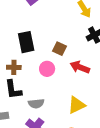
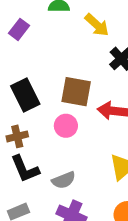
brown square: (60, 49) -> (76, 92), size x1.5

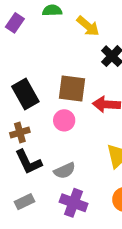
purple rectangle: (19, 29) -> (15, 23), moved

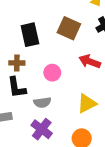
brown square: (72, 89) -> (69, 28), moved
pink circle: (64, 120) -> (52, 73), moved

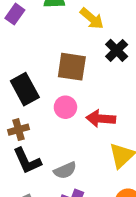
red arrow: (90, 61) -> (101, 119), moved
pink circle: (52, 73) -> (65, 107), moved

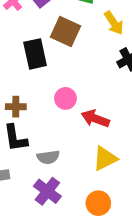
brown square: (72, 67) -> (66, 31), moved
black rectangle: (25, 89) -> (35, 54), moved

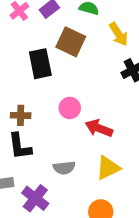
gray semicircle: (48, 157) -> (64, 168), moved
purple cross: (47, 191) -> (35, 198), moved

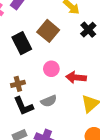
brown square: (71, 42) -> (48, 31), moved, turned 30
gray semicircle: (64, 168) -> (49, 101), moved

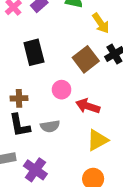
brown square: (48, 31) -> (86, 59), moved

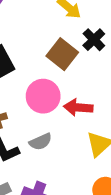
pink circle: (62, 90) -> (43, 96), size x1.5

